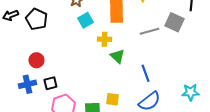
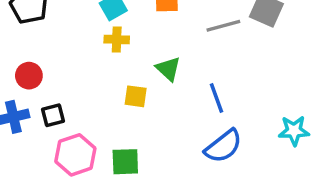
yellow cross: (104, 39) -> (117, 39), moved
yellow square: (112, 99) -> (136, 96), moved

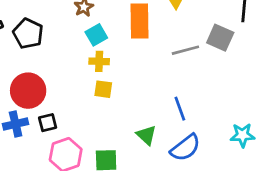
green triangle: (168, 69) -> (146, 135), moved
red circle: (29, 76) -> (28, 91), size x1.6
yellow square: (136, 96) -> (103, 89), moved

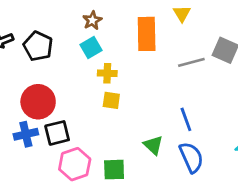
cyan square: (96, 35) -> (91, 47), moved
black square: (48, 123) -> (57, 133), size x1.4
blue semicircle: (185, 148) -> (191, 157), turned -76

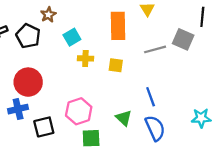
brown star: (92, 20) -> (48, 15), moved
yellow square: (111, 100) -> (116, 65), moved
black square: (57, 133) -> (44, 127), moved
pink hexagon: (75, 164) -> (79, 111), moved

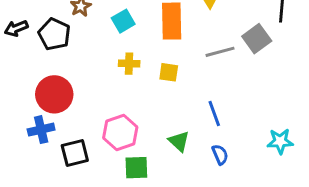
cyan square: (72, 37) -> (123, 21), moved
gray square: (183, 39) -> (257, 39), turned 30
blue semicircle: (155, 128) -> (220, 154), size x0.6

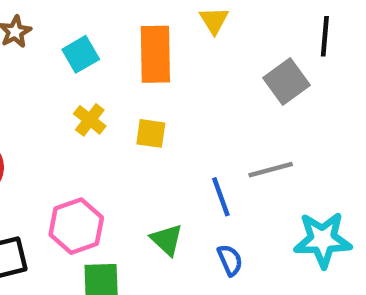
gray line: (220, 52) -> (271, 170), moved
yellow cross: (129, 64) -> (90, 120), turned 36
cyan star: (280, 141) -> (323, 240), size x1.4

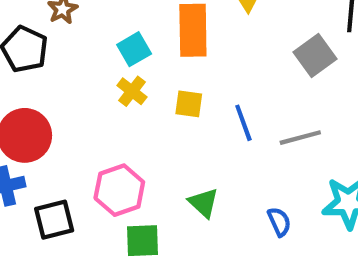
cyan square: (81, 54) -> (134, 49), moved
blue line: (221, 197) -> (243, 123), moved
blue semicircle: (230, 260) -> (279, 222), moved

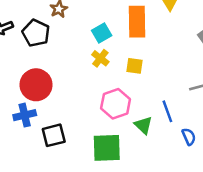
blue line: (243, 123) -> (167, 111), moved
pink hexagon: (119, 190) -> (116, 104), moved
green square: (142, 241) -> (107, 148), size x1.4

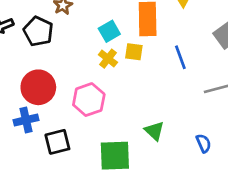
yellow square: (135, 66) -> (134, 52), moved
pink hexagon: (116, 104) -> (89, 100), moved
blue line: (167, 111) -> (180, 57), moved

